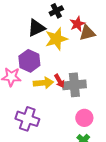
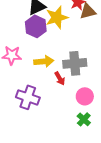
purple hexagon: (29, 61) -> (36, 26), moved
red arrow: (59, 81) -> (60, 78), moved

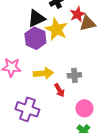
yellow star: (57, 17) -> (56, 29), turned -30
gray cross: (75, 63) -> (74, 75), size x0.6

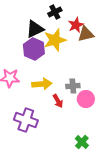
yellow star: (56, 29) -> (55, 40), turned 30
pink circle: (84, 108) -> (86, 99), moved

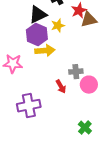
yellow star: (55, 40) -> (58, 26), size x0.6
yellow arrow: (42, 84) -> (45, 51), moved
purple cross: (26, 120) -> (29, 106), turned -30

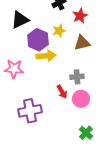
black triangle: (38, 15) -> (20, 20), moved
brown triangle: (89, 20) -> (82, 43), moved
pink circle: (89, 85) -> (81, 99), moved

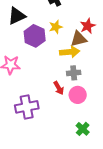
red star: (80, 16) -> (88, 26), moved
yellow arrow: (46, 56) -> (70, 52), moved

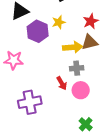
brown triangle: (79, 39) -> (90, 42), moved

